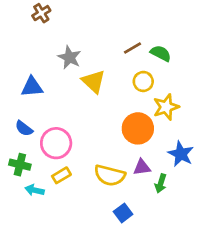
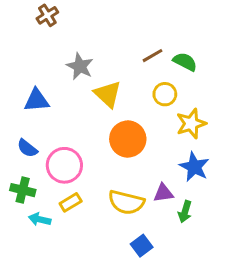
orange circle: (138, 128) -> (128, 139), moved
blue star: (181, 154) -> (194, 167), moved

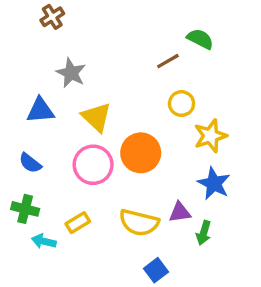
green semicircle: (185, 62) -> (200, 39), moved
gray star: (80, 66) -> (71, 73), moved
yellow triangle: (108, 94) -> (96, 117), moved
pink circle: (64, 165) -> (93, 165), moved

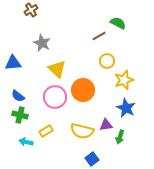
blue triangle: (40, 110) -> (13, 63), moved
green cross: (25, 209) -> (20, 115), moved

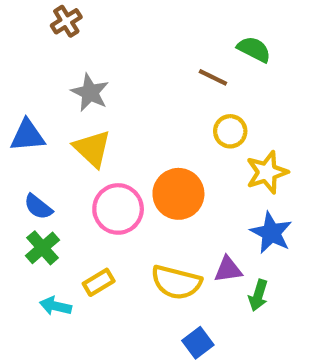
brown line: (99, 36) -> (213, 77), turned 56
yellow triangle: (57, 69) -> (92, 149), moved
green cross: (20, 115) -> (43, 248), turned 35

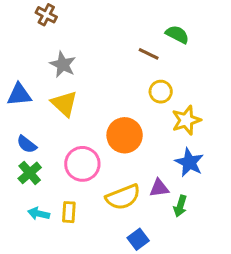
brown cross: (66, 21) -> (46, 15), turned -30
pink circle: (118, 209) -> (82, 164), moved
yellow rectangle: (99, 282) -> (69, 212), moved, turned -55
yellow semicircle: (176, 282) -> (123, 197), turned -36

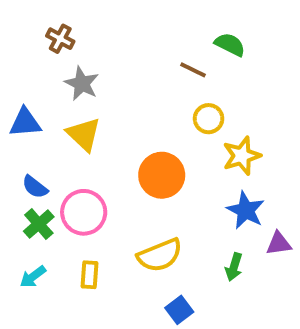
brown cross: (46, 15) -> (60, 39), moved
pink circle: (82, 164) -> (84, 212), moved
purple triangle: (159, 188) -> (279, 244), moved
cyan arrow: (39, 214) -> (33, 277), moved, turned -50

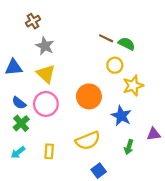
brown cross: (60, 39) -> (33, 21), turned 32
green semicircle: (230, 45) -> (127, 44), moved
blue star: (246, 210) -> (121, 116), moved
pink circle: (84, 212) -> (46, 104), moved

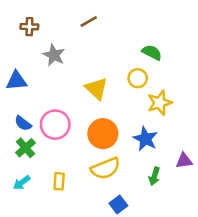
brown cross: (33, 21) -> (29, 27), moved, turned 32
brown line: (106, 38) -> (89, 22), moved, turned -56
yellow triangle: (46, 74) -> (96, 89), moved
orange circle: (89, 96) -> (103, 134), moved

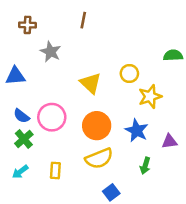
brown line: (89, 22) -> (83, 20), turned -49
green semicircle: (152, 52) -> (173, 55), moved, turned -30
purple triangle: (184, 161) -> (169, 141), moved

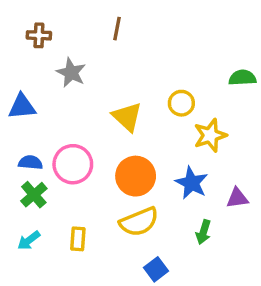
blue semicircle: (21, 116) -> (30, 163), turned 147

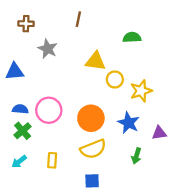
green semicircle: (242, 78) -> (132, 37), moved
yellow circle: (181, 103) -> (115, 79), moved
yellow triangle: (127, 117) -> (95, 61), moved, turned -35
blue square: (156, 269) -> (92, 181), moved, turned 35

